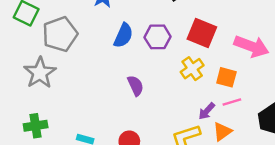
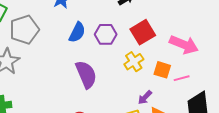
red square: (202, 33) -> (143, 32), turned 35
purple semicircle: (136, 86) -> (86, 74), size x1.6
pink line: (232, 102) -> (182, 78), moved

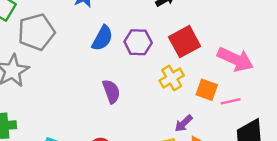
purple semicircle: (86, 74) -> (111, 91), size x0.7

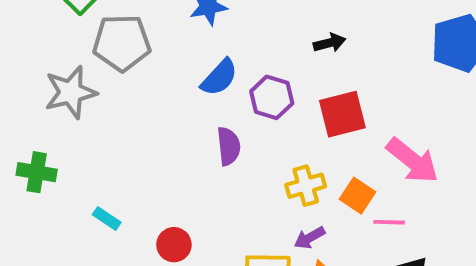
yellow cross: (172, 78) -> (306, 186), moved
purple semicircle: (111, 91) -> (229, 146), moved

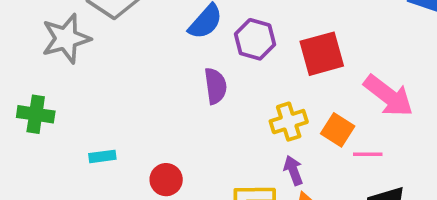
cyan rectangle: (107, 219) -> (102, 156), turned -40
purple arrow: (310, 238) -> (293, 170), turned 100

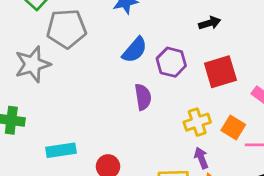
cyan rectangle: (102, 156) -> (61, 150), size x1.5

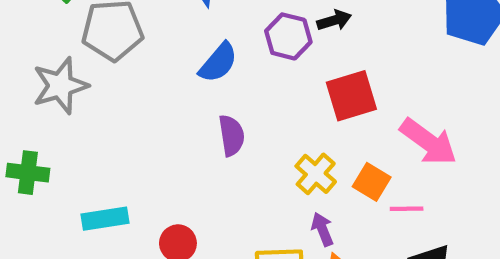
purple hexagon: (171, 62) -> (288, 36), moved
yellow cross: (197, 122) -> (316, 174), turned -30

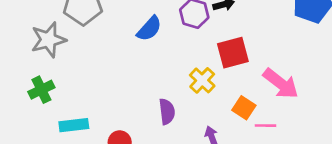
purple semicircle: (232, 135) -> (167, 112), moved
green cross: (28, 173) -> (41, 90), moved, turned -35
yellow cross: (316, 174) -> (202, 80), moved

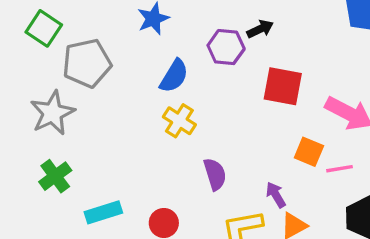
red square: (233, 53) -> (283, 86), turned 36
yellow cross: (202, 80) -> (179, 121), moved

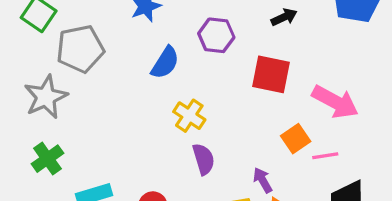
black arrow: (260, 29) -> (284, 17), moved
yellow cross: (179, 121) -> (189, 116), moved
orange square: (309, 152) -> (296, 139), turned 32

